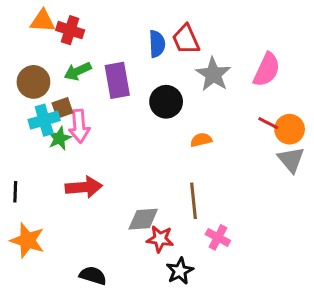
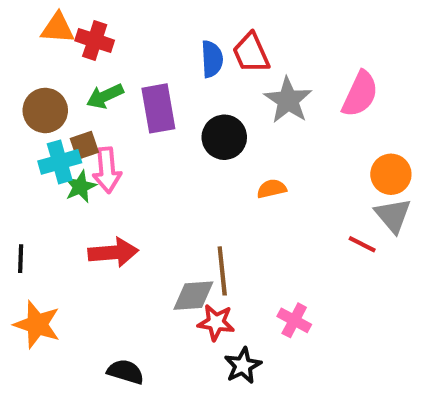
red line: (268, 123) -> (362, 244), moved
brown line: (194, 201) -> (222, 271), moved

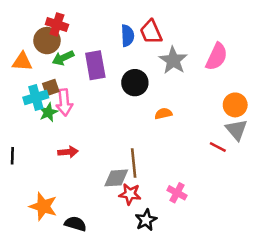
orange triangle: (58, 28) -> (22, 62), moved
brown circle: (45, 110) -> (47, 41), moved
red arrow: (113, 252) -> (68, 152), size x0.7
orange star: (37, 324) -> (43, 206), moved

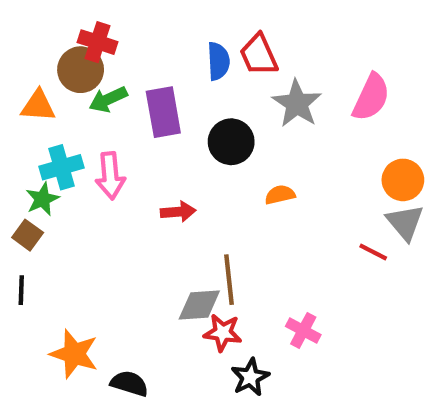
brown square: (51, 88) -> (28, 235), moved, turned -35
green star: (48, 112) -> (42, 199), moved
red arrow: (68, 152) -> (178, 212), moved
black line: (12, 156) -> (21, 290), moved

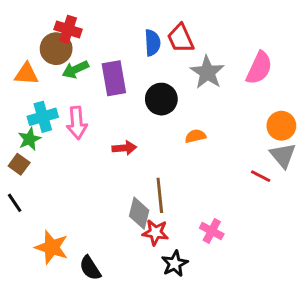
black line: (21, 290) -> (15, 203), turned -36
gray diamond: (199, 305) -> (139, 213), turned -72
black semicircle: (129, 384) -> (90, 268), turned -140

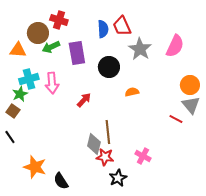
red cross: (68, 29) -> (59, 20), moved
red arrow: (124, 148) -> (84, 100), turned -42

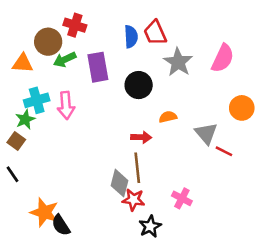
red arrow: (84, 100) -> (141, 137), moved, turned 49
gray triangle: (191, 105) -> (206, 133), moved
black semicircle: (61, 181) -> (61, 225), moved

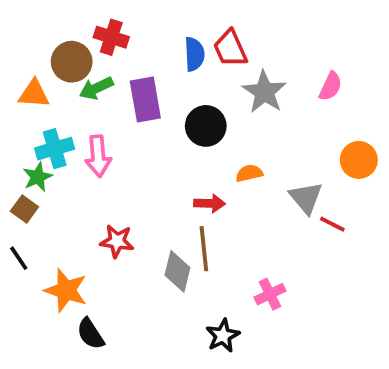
pink semicircle: (223, 58) -> (330, 86), size x0.7
pink cross: (182, 198) -> (270, 294), turned 36
red star: (133, 200) -> (117, 241), moved
orange star: (44, 212) -> (66, 290), moved

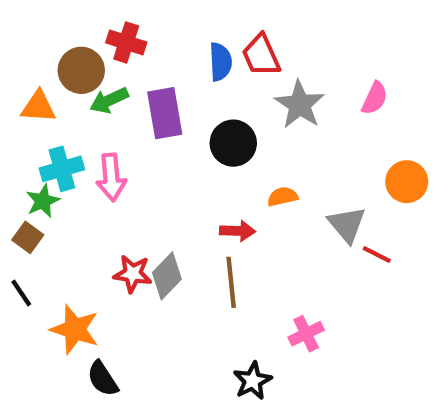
gray diamond: (177, 271) -> (167, 276), moved, turned 30

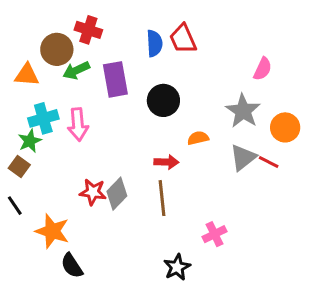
gray star: (300, 105) -> (243, 111), moved
gray triangle: (347, 224) -> (243, 158), turned 32
red line: (377, 254) -> (269, 162), moved

